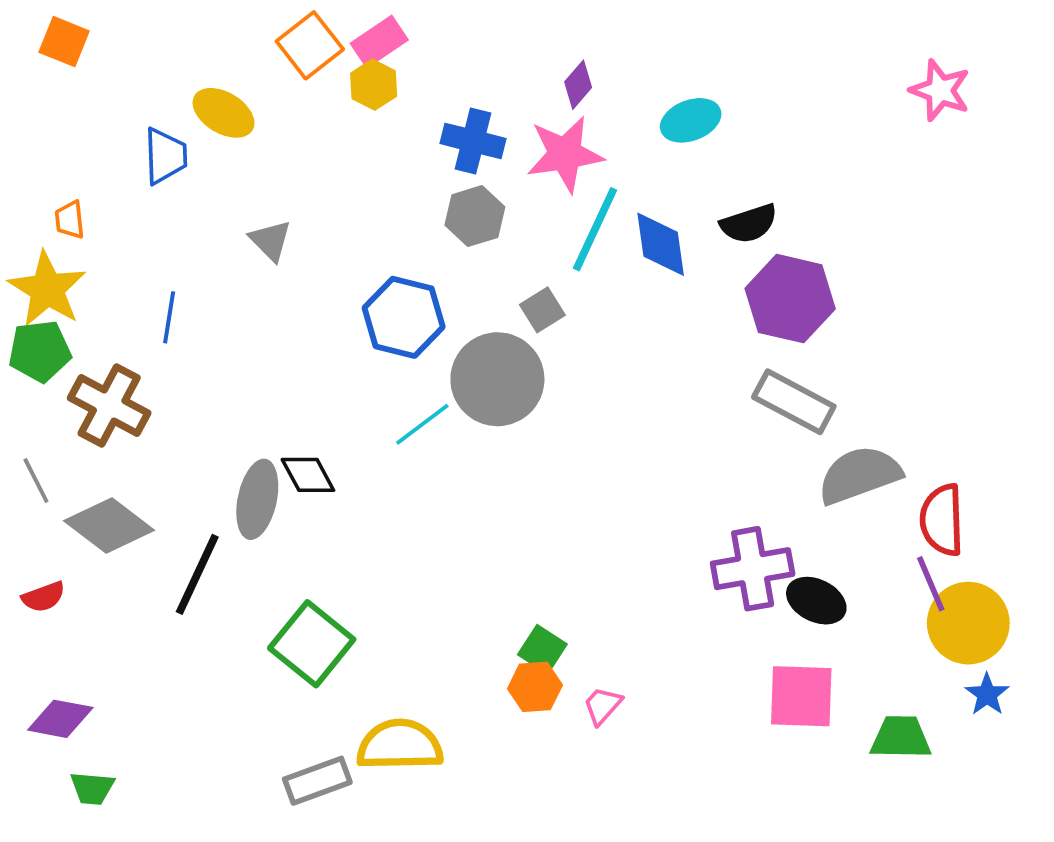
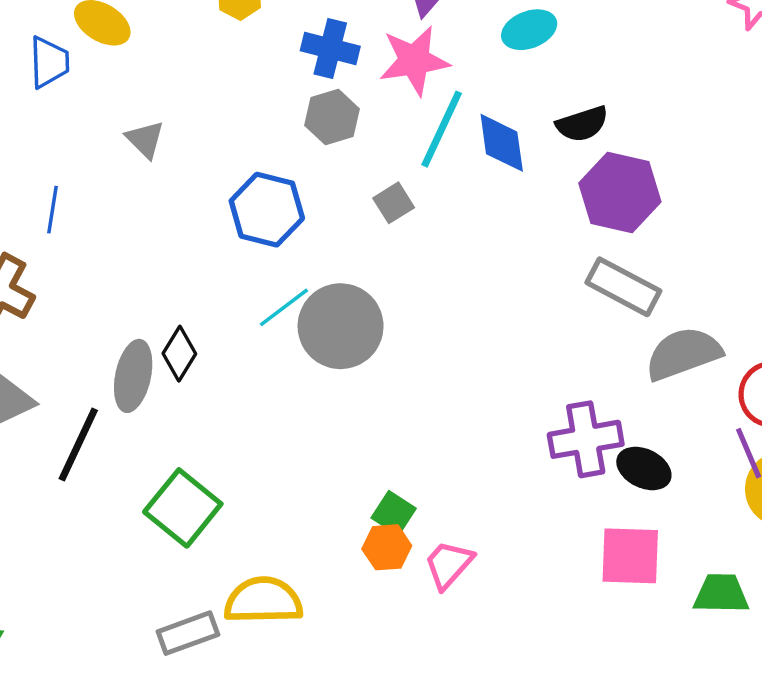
gray circle: (497, 379) -> (341, 326), moved
black diamond: (308, 475) -> (179, 354), turned 60
pink trapezoid: (602, 706) -> (449, 564), size x1.4

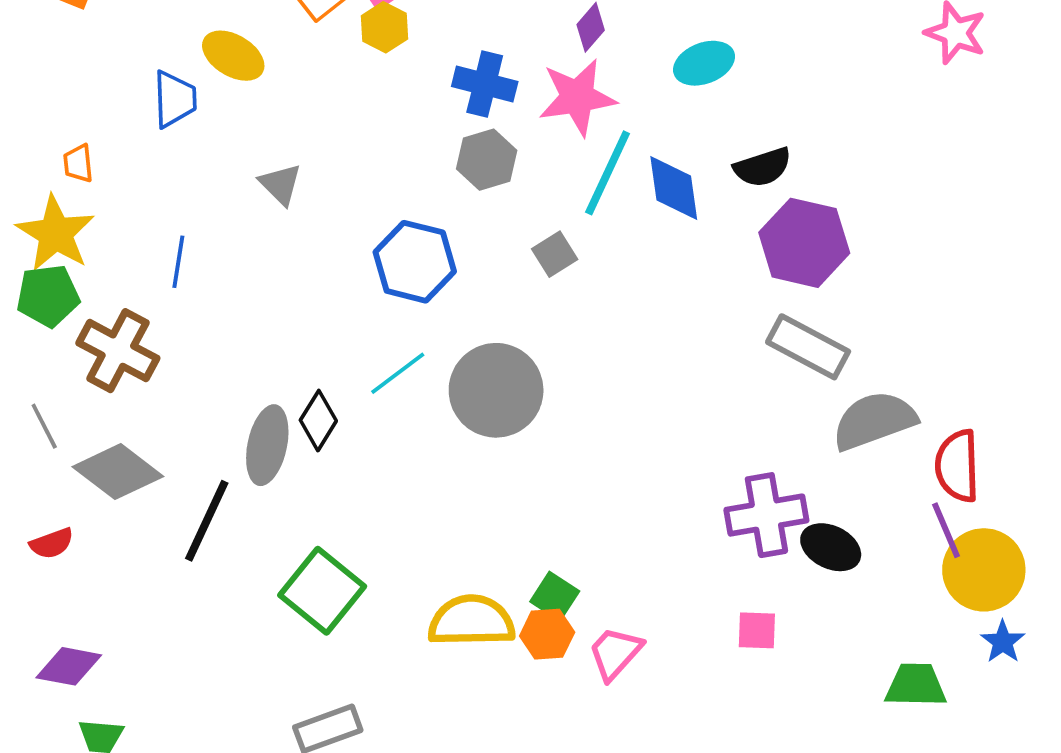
cyan line: (284, 307) -> (398, 373), moved
pink square: (630, 556) -> (757, 630), moved, size x0.6
yellow semicircle: (263, 600) -> (471, 621), moved

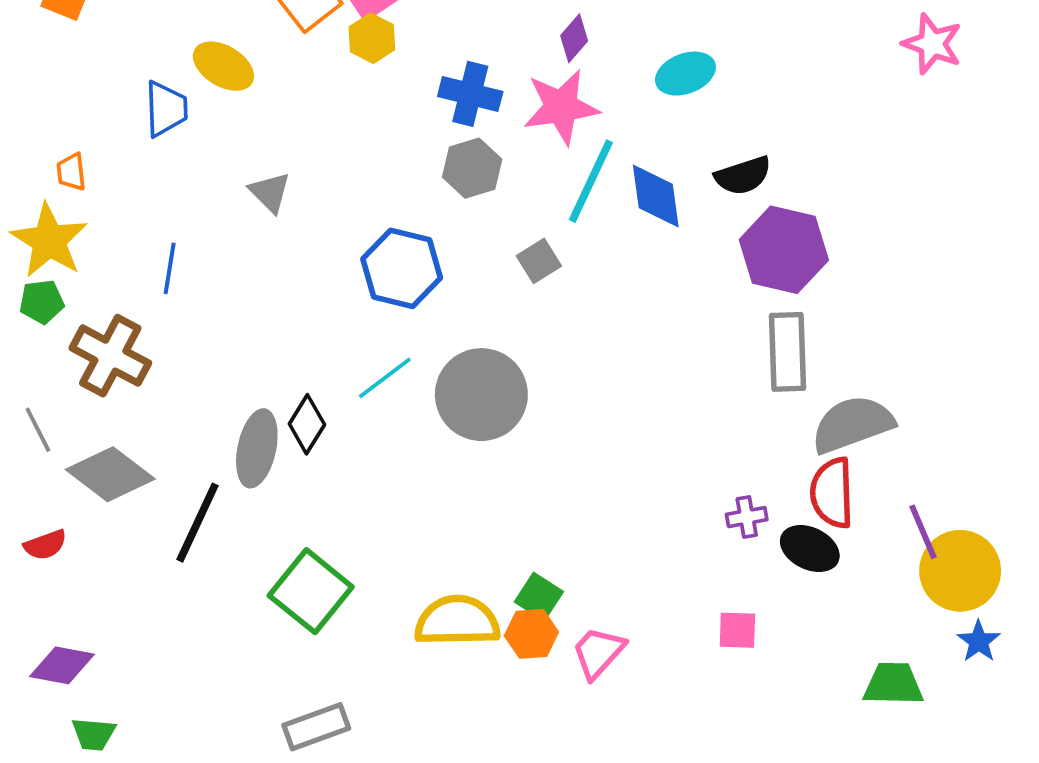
green pentagon: (48, 296) -> (42, 302), size x0.7
gray rectangle: (808, 347) -> (788, 352), turned 60
red semicircle: (957, 466) -> (832, 493), moved
purple cross: (766, 515) -> (747, 517), size x0.5

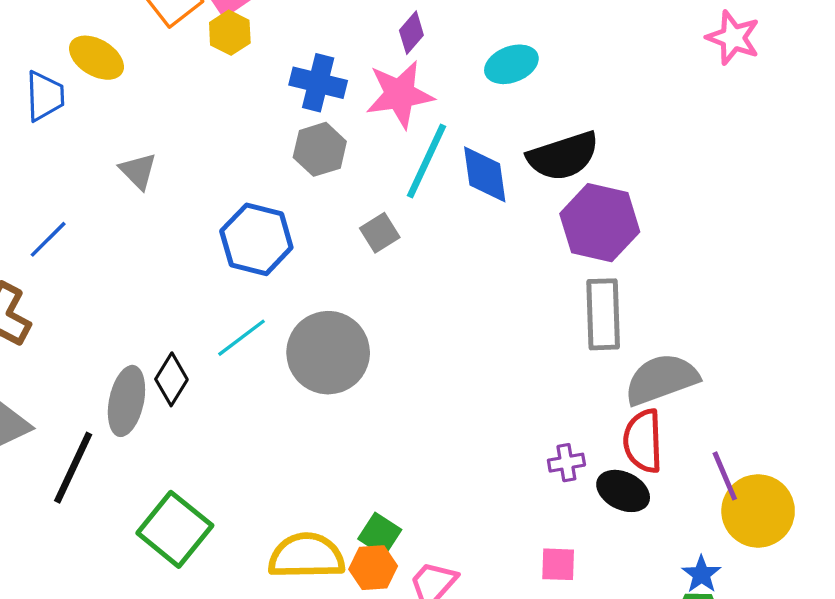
black semicircle: (743, 176) -> (563, 156), size x1.4
blue line: (170, 268) -> (48, 239), turned 36
blue star: (979, 641) -> (701, 574), moved

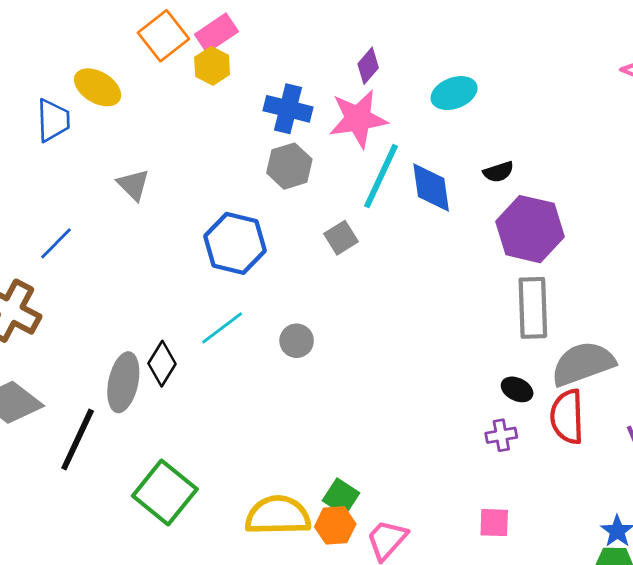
black semicircle: (563, 156) -> (498, 172), size x0.5
gray circle: (328, 353) -> (297, 341), size x0.5
black ellipse: (623, 491) -> (517, 389), moved, size x0.7

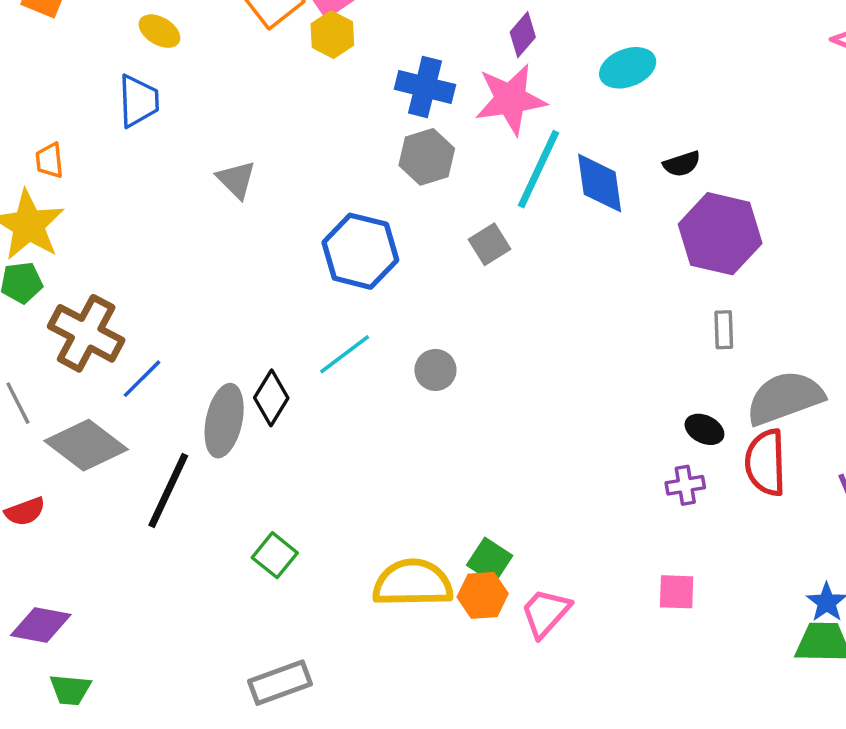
yellow ellipse: (98, 87) -> (159, 31), moved, size x0.7
blue line: (56, 243) -> (142, 379), moved
gray rectangle: (533, 308) -> (724, 330), size x0.5
green square: (165, 493) -> (275, 555), size x0.6

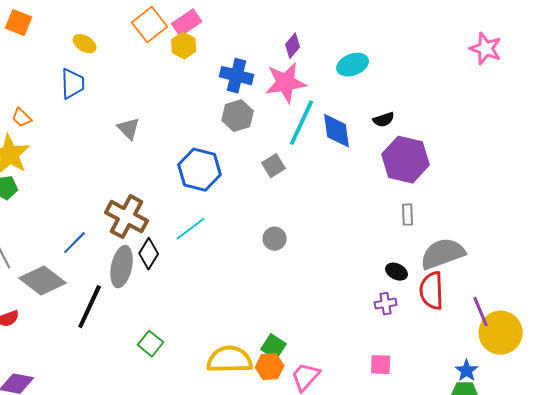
orange trapezoid: (49, 160) -> (22, 118), turned -40
brown cross: (86, 333) -> (127, 217), moved
gray circle: (435, 370) -> (275, 239), moved

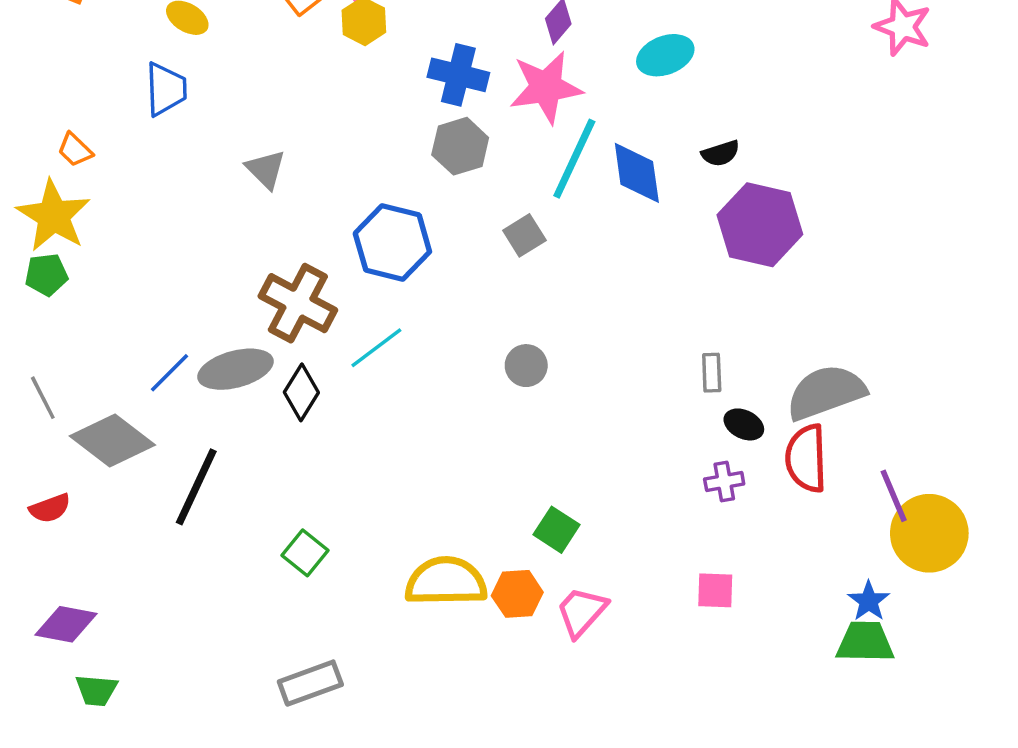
gray rectangle: (408, 215) -> (712, 373), moved
brown cross: (127, 217) -> (298, 303), moved
gray ellipse: (122, 267) -> (235, 369), moved, turned 63
green square: (274, 347) -> (557, 530), moved

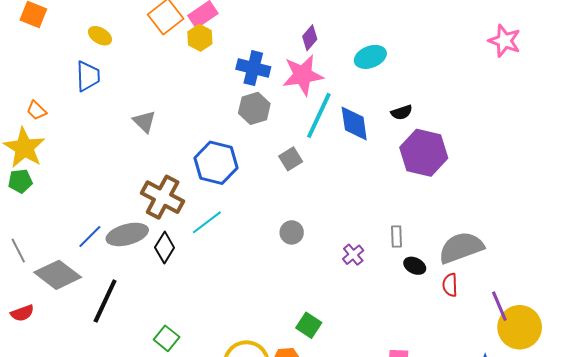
red semicircle: (806, 458) -> (450, 285), size x0.6
purple cross: (724, 482) -> (353, 255), moved, turned -30

